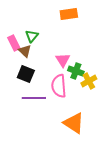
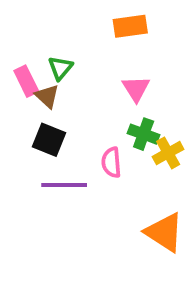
pink triangle: (63, 60) -> (136, 89), moved
pink semicircle: (59, 86) -> (111, 162), size x0.7
orange triangle: (74, 123) -> (164, 232), moved

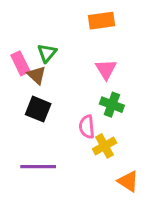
yellow cross: (168, 153) -> (105, 146), moved
purple line: (64, 185) -> (38, 167), moved
orange triangle: (164, 232) -> (128, 181), size x0.7

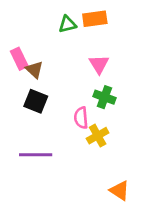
green triangle: (47, 53) -> (67, 24), moved, turned 36
orange triangle: (128, 181) -> (120, 191), moved

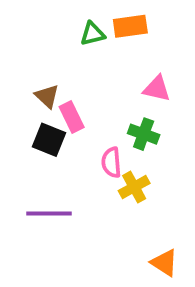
pink rectangle: (19, 59) -> (72, 117), moved
pink triangle: (99, 64) -> (157, 89), moved, turned -45

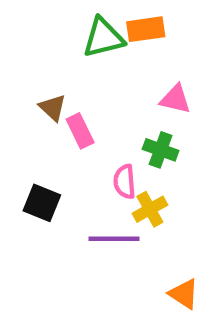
green triangle: (92, 34) -> (103, 38), size x1.5
black square: (49, 140) -> (42, 203), moved
purple line: (49, 213) -> (114, 239), moved

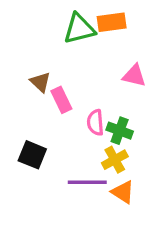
green cross: (161, 150) -> (120, 131), moved
pink semicircle: (125, 182) -> (95, 122), moved
orange triangle: (184, 294) -> (123, 192), moved

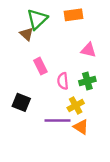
green triangle: (79, 29) -> (37, 19), moved, turned -30
brown triangle: (40, 82) -> (27, 34), moved
green cross: (120, 131) -> (87, 81), moved, turned -35

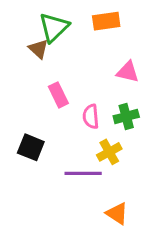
orange triangle: (81, 127) -> (117, 213), moved

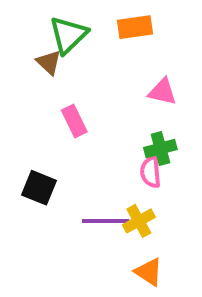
pink semicircle: (91, 116) -> (151, 172), moved
yellow cross: (109, 152) -> (139, 221), moved

